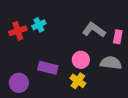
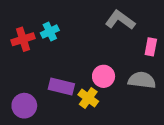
gray L-shape: (94, 30) -> (120, 20), moved
yellow cross: (78, 81) -> (88, 98), moved

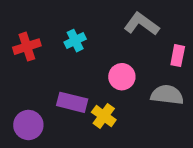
cyan cross: (50, 32) -> (75, 41), moved
pink circle: (104, 76) -> (122, 77), moved

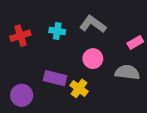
gray L-shape: (141, 24) -> (93, 24), moved
cyan cross: (75, 41) -> (57, 31), turned 35
pink rectangle: (178, 56) -> (135, 42), turned 49

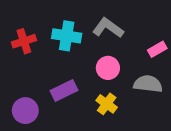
cyan cross: (57, 31) -> (67, 36), size x1.5
purple rectangle: (55, 78) -> (64, 91), turned -40
yellow cross: (79, 88) -> (107, 104), moved

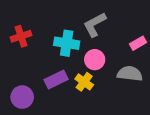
gray L-shape: (108, 28) -> (95, 25), turned -64
cyan cross: (67, 36) -> (67, 43), moved
yellow cross: (107, 104) -> (84, 82), moved

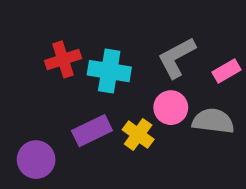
gray L-shape: (95, 25) -> (177, 58), moved
red cross: (21, 36) -> (63, 59), moved
pink circle: (95, 60) -> (171, 108), moved

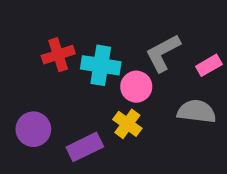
pink circle: (171, 108) -> (136, 87), moved
purple rectangle: (92, 131) -> (85, 147), moved
purple circle: (36, 160) -> (33, 129), moved

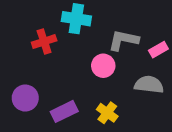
gray L-shape: (163, 53) -> (123, 40), turned 40
cyan cross: (101, 65) -> (76, 19), moved
yellow cross: (127, 124) -> (107, 113), moved

